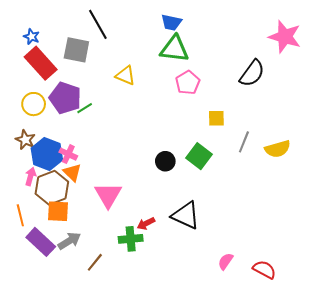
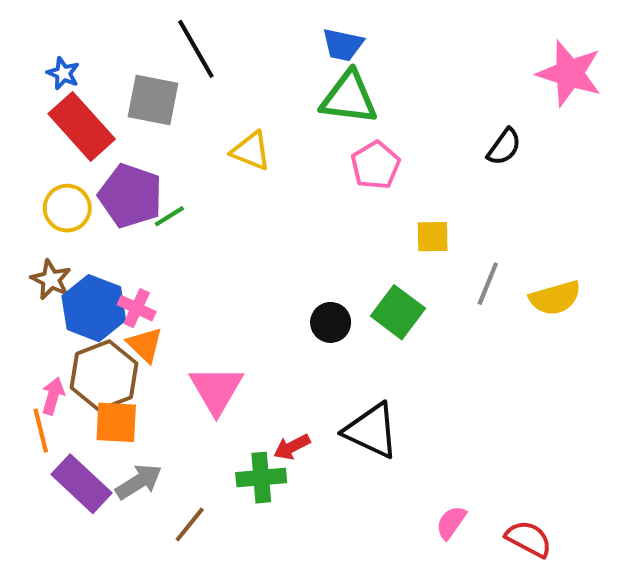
black semicircle: (252, 73) -> (504, 147), size x0.7
pink arrow: (30, 177) -> (53, 396), moved

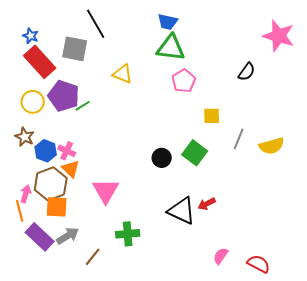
blue hexagon: (94, 308) -> (46, 151), size x0.7
red arrow: (292, 447) -> (207, 204), moved

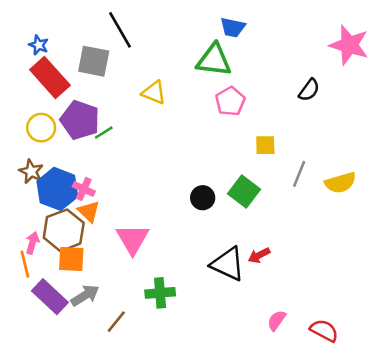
blue trapezoid: (168, 22) -> (233, 27), moved
blue hexagon: (46, 151) -> (57, 189), size x1.5

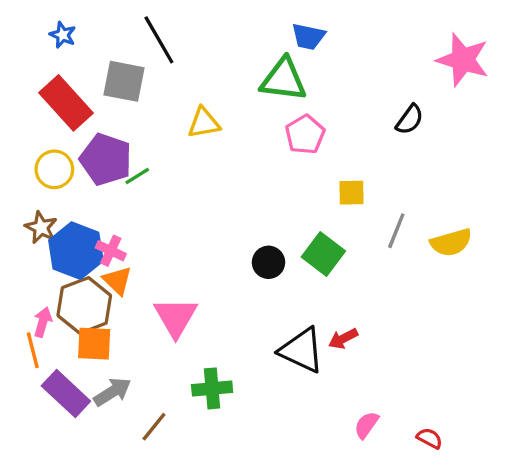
blue star: (39, 45) -> (63, 35), moved
yellow triangle: (154, 93) -> (204, 123), turned -32
red semicircle: (324, 330) -> (430, 438), size x0.7

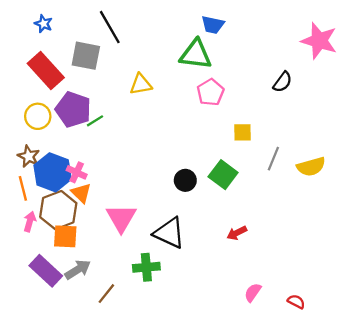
orange line: (33, 350) -> (23, 188), moved
black triangle: (302, 350) -> (169, 233), moved

